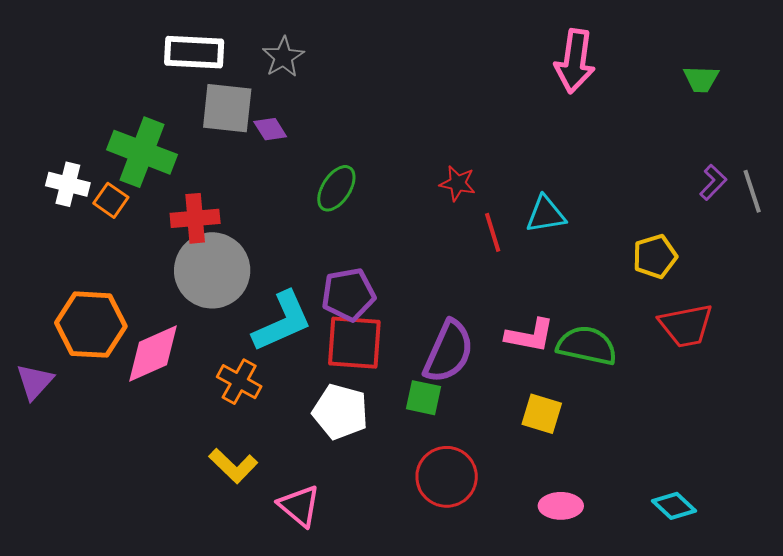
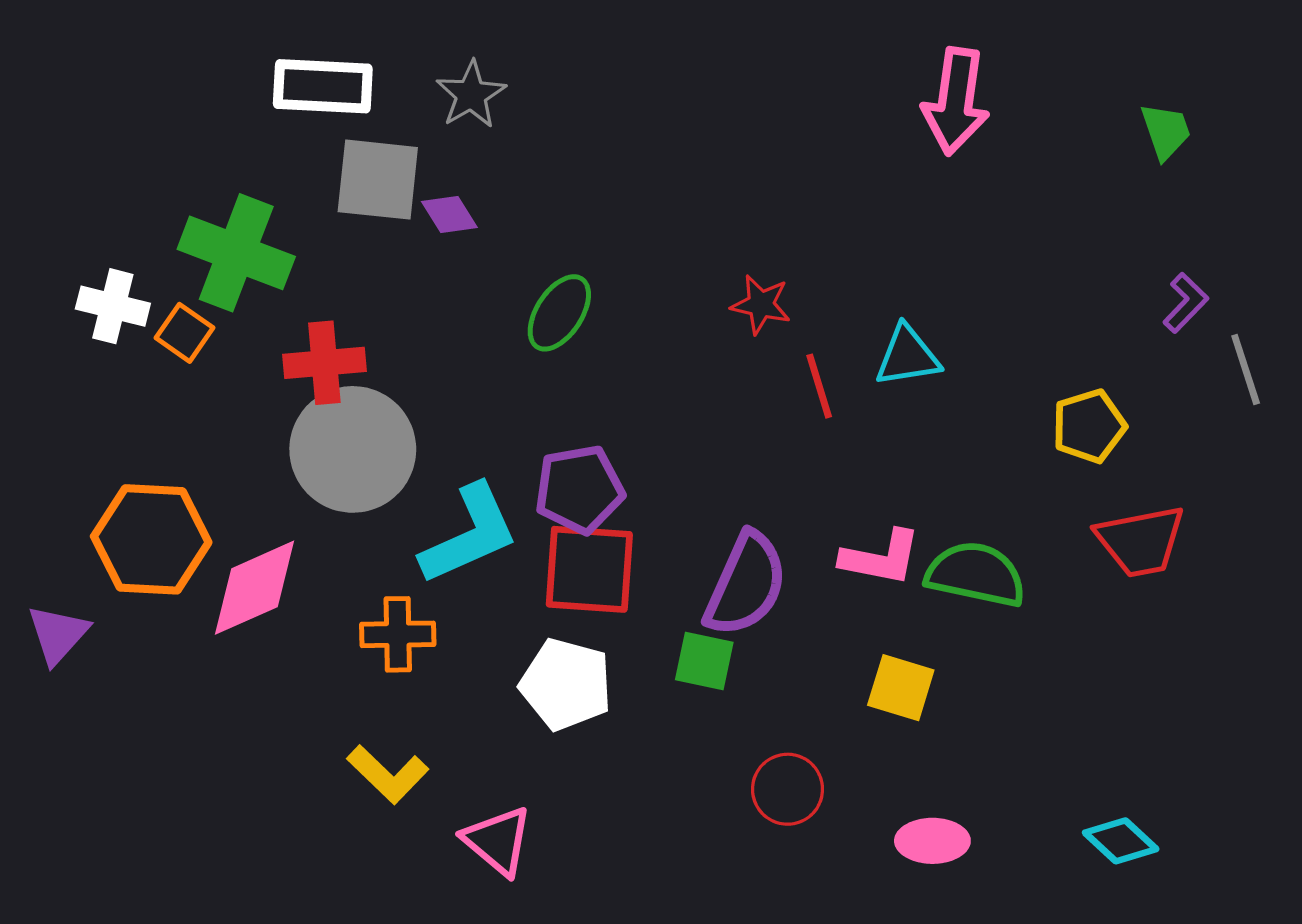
green trapezoid: (701, 79) -> (1166, 131), turned -111
gray line: (752, 191) -> (1246, 369), moved
orange cross: (239, 382) -> (398, 634), turned -30
red circle: (447, 477) -> (788, 789), moved, size x0.7

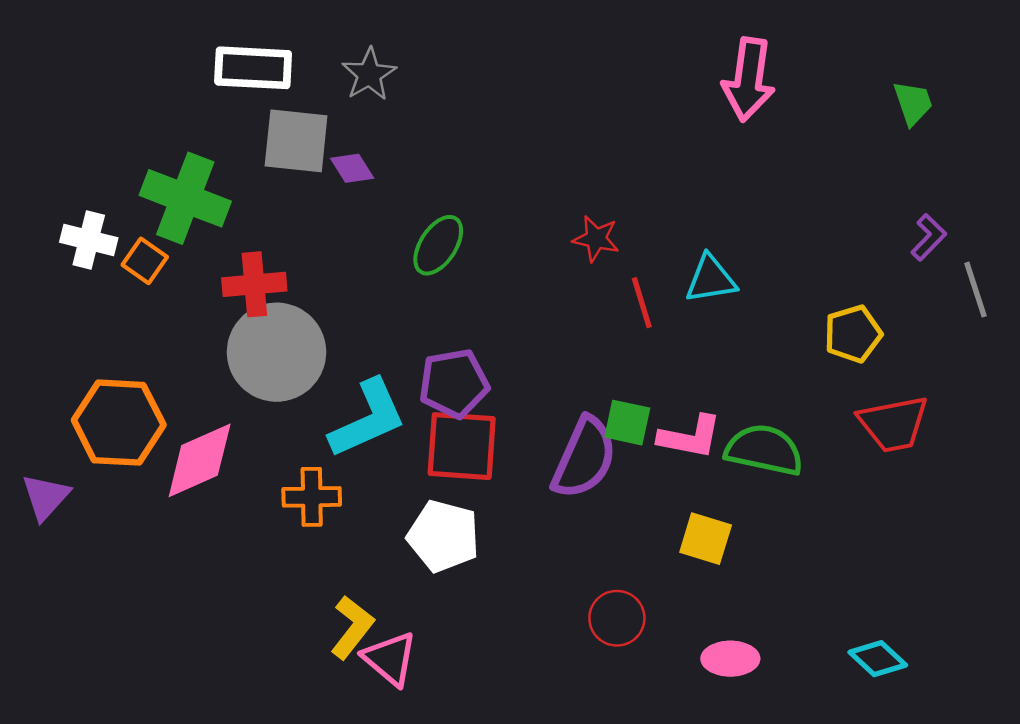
green square: (704, 661) -> (627, 423), moved
yellow L-shape: (388, 774) -> (352, 627), moved, turned -96

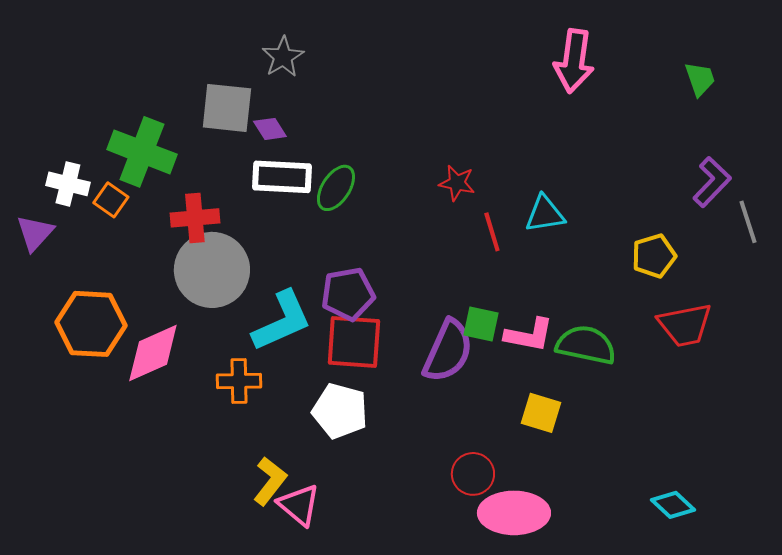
white rectangle: (253, 68) -> (282, 177), moved
purple L-shape: (929, 237) -> (712, 182), size x1.4
purple triangle: (46, 497) -> (35, 233), moved
pink ellipse: (730, 659) -> (514, 513), moved, size x1.6

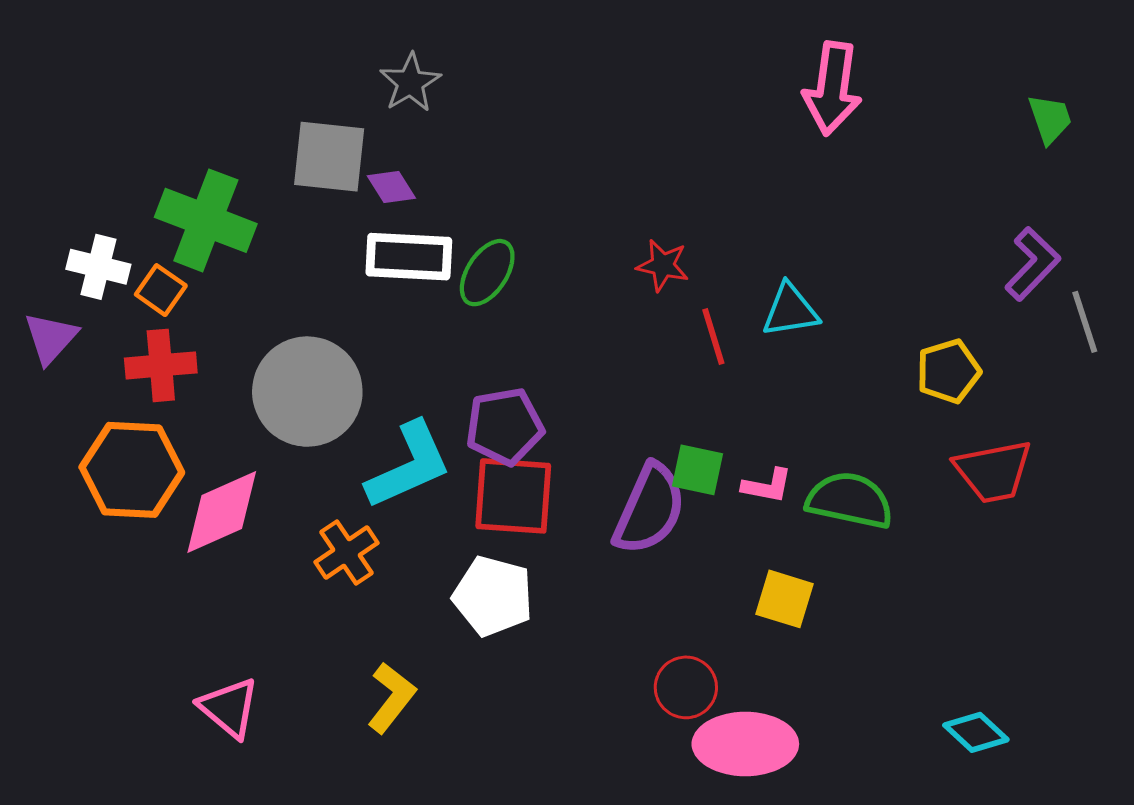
green trapezoid: (700, 79) -> (1050, 119), moved
red cross: (195, 218) -> (161, 365), moved
pink L-shape: (529, 335) -> (767, 486), size x0.7
orange cross: (239, 381) -> (346, 553), turned -33
pink triangle: (299, 505) -> (229, 708), moved

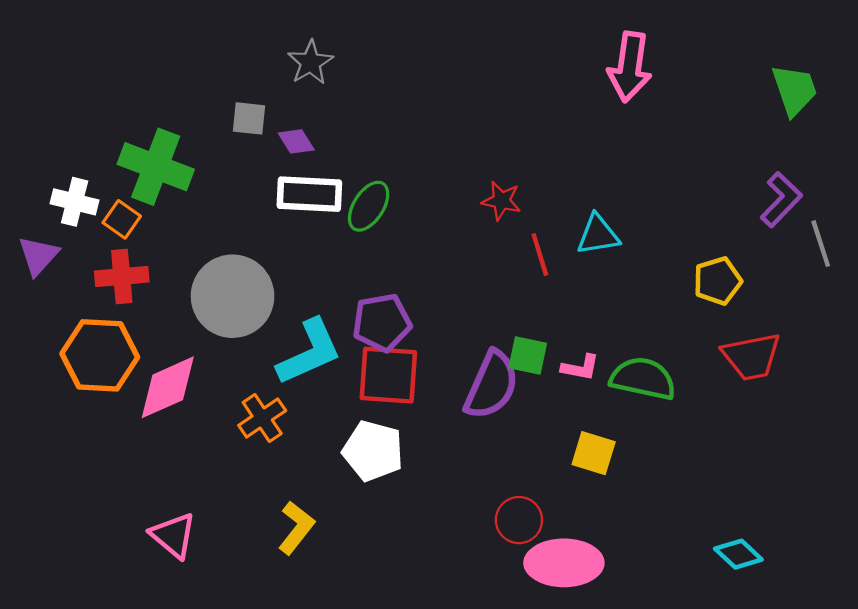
green trapezoid: (1050, 119) -> (794, 90), size x1.4
gray square: (329, 157) -> (249, 118), size x0.6

